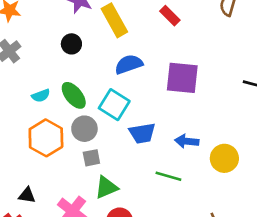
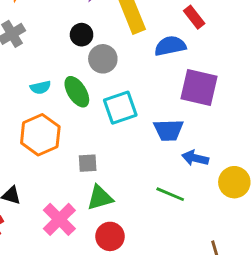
blue semicircle: (129, 64) -> (170, 46), moved
cyan square: (114, 105) -> (120, 108), turned 32
gray circle: (84, 129) -> (103, 59), moved
blue trapezoid: (142, 133) -> (169, 130), moved

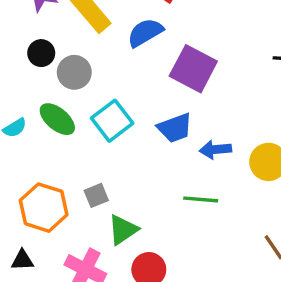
purple square: (199, 88) -> (193, 69), turned 33
orange hexagon: (40, 135) -> (44, 208), moved

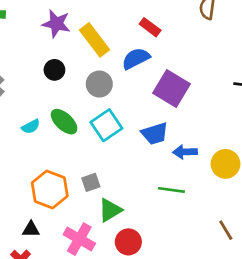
gray circle: (74, 72) -> (99, 84), moved

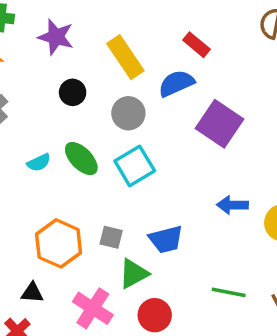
purple star: (56, 24) -> (56, 37), moved
blue trapezoid: (155, 134) -> (166, 239), moved
gray square: (91, 182) -> (111, 237), turned 30
green line: (171, 190) -> (229, 292), moved

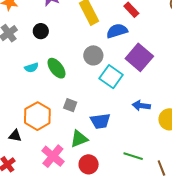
black circle: (73, 92) -> (41, 31), moved
gray circle: (128, 113) -> (93, 55), moved
cyan square: (135, 166) -> (111, 77), moved, turned -30
gray square: (111, 237) -> (70, 105), moved
black triangle: (32, 293) -> (15, 136), moved

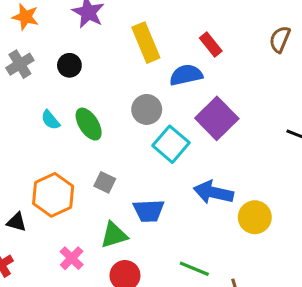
cyan semicircle: (31, 68) -> (50, 120), turned 64
blue arrow: (141, 106) -> (213, 192), size x1.4
pink cross: (53, 156) -> (72, 258), size x0.7

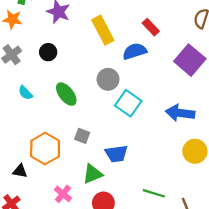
purple square: (217, 118) -> (190, 60), moved
cyan semicircle: (50, 120) -> (25, 93), moved
blue arrow: (213, 192) -> (180, 113), moved

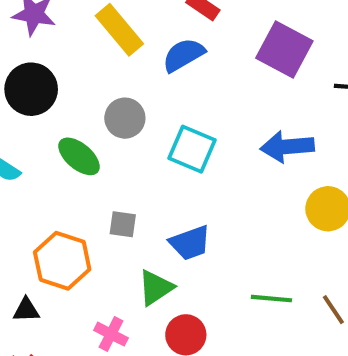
black circle: (48, 52) -> (31, 89), size x1.6
gray circle: (108, 79) -> (125, 118), moved

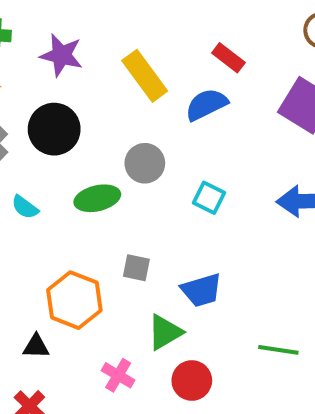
cyan square: (192, 149) -> (209, 198), size x0.7
green ellipse: (79, 156) -> (97, 198), turned -57

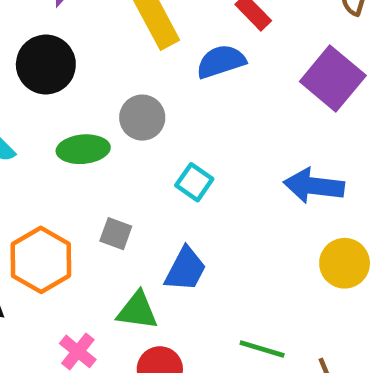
cyan square: (209, 198) -> (194, 182), moved
blue trapezoid: (202, 290) -> (185, 269), turned -54
green triangle: (165, 332) -> (137, 311), turned 30

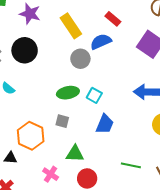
gray circle: (142, 118) -> (80, 59), moved
green ellipse: (83, 149) -> (68, 93), moved
blue trapezoid: (185, 269) -> (105, 124), moved

